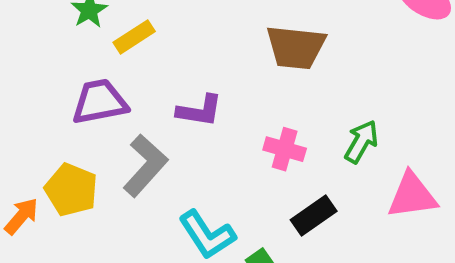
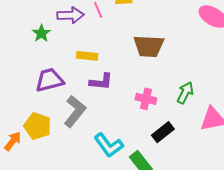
yellow rectangle: (134, 37) -> (87, 56), moved, turned 42

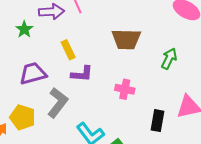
yellow rectangle: (87, 56) -> (68, 50), turned 60
green arrow: (185, 93) -> (169, 59), moved
black rectangle: (163, 132) -> (157, 121), moved, turned -40

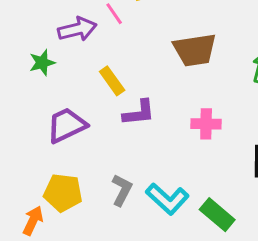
green star: (24, 29) -> (42, 63), turned 30
gray L-shape: (58, 103) -> (122, 190), moved, size x0.7

